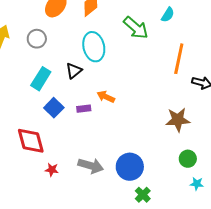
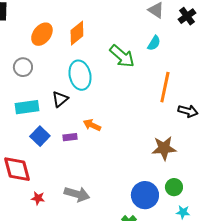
cyan rectangle: (41, 79) -> (27, 107), turned 50
blue circle: (130, 167) -> (145, 195), moved

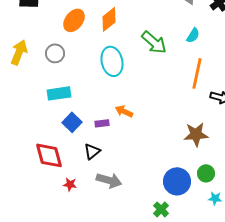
cyan semicircle: (154, 43) -> (193, 35), moved
black triangle: (60, 99) -> (92, 151), moved

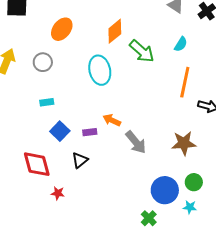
orange diamond: (109, 19) -> (115, 31), moved
cyan rectangle: (59, 93) -> (47, 102), size x0.6
gray arrow: (109, 180) -> (136, 142), moved, turned 35
cyan star: (215, 198) -> (190, 207), moved

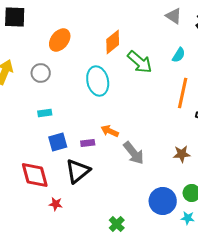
blue square: (60, 131) -> (58, 142), turned 30
brown star: (184, 143) -> (182, 154), size x0.7
black triangle: (80, 160) -> (78, 171), size x1.5
green cross: (149, 218) -> (117, 224), moved

